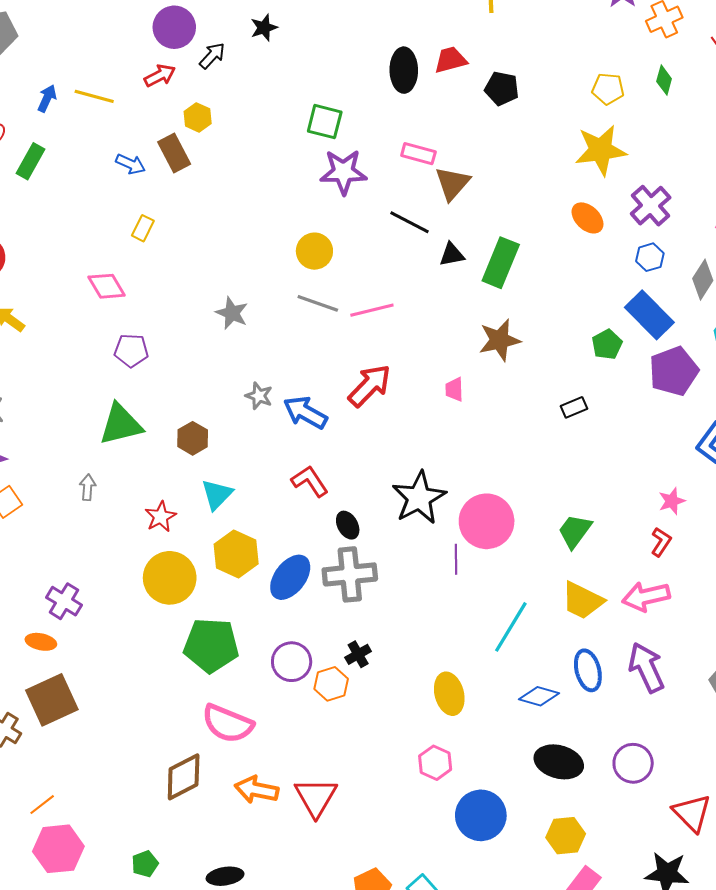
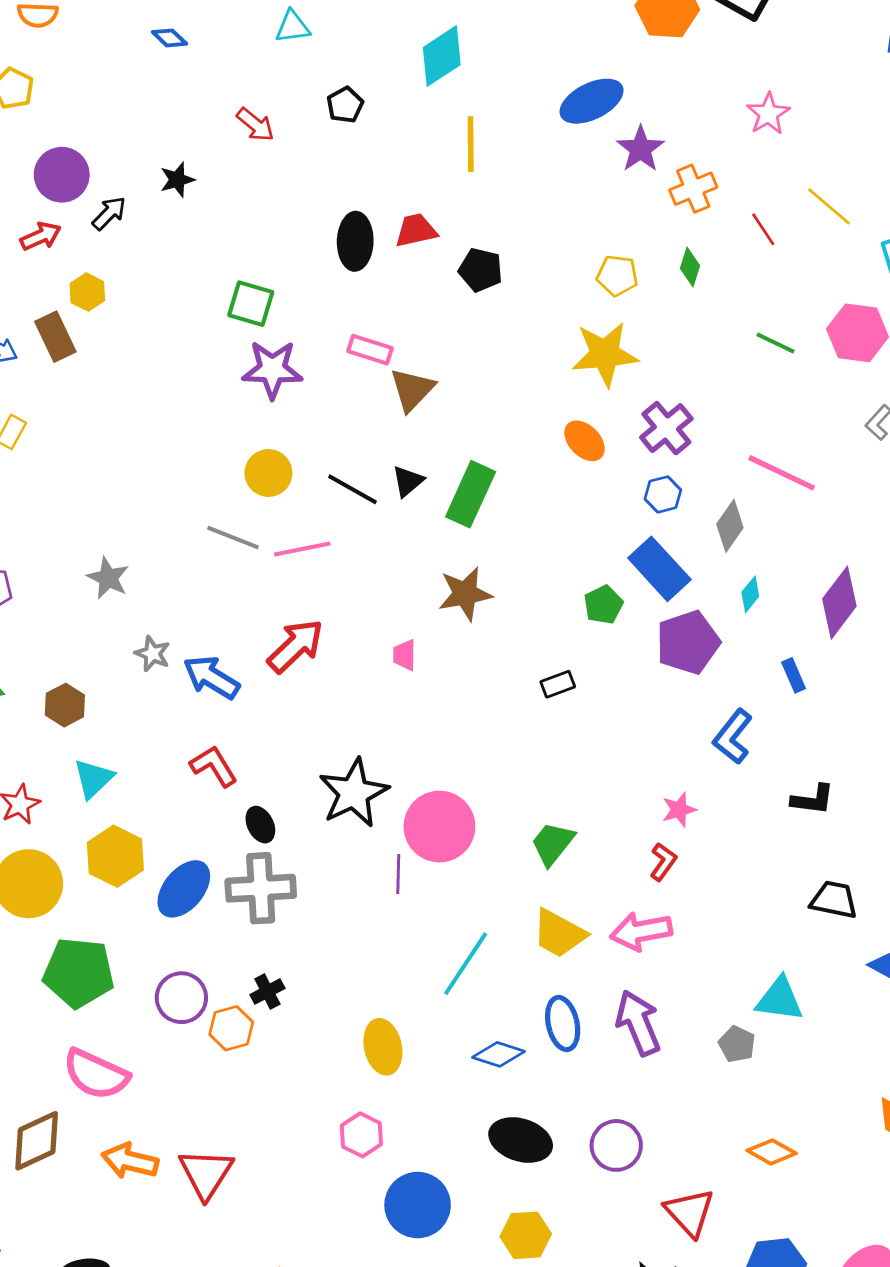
black line: (409, 222) -> (352, 489), moved
yellow circle: (314, 251) -> (268, 473), moved
black triangle: (452, 255) -> (408, 481), turned -32
gray star: (232, 313) -> (108, 578), moved

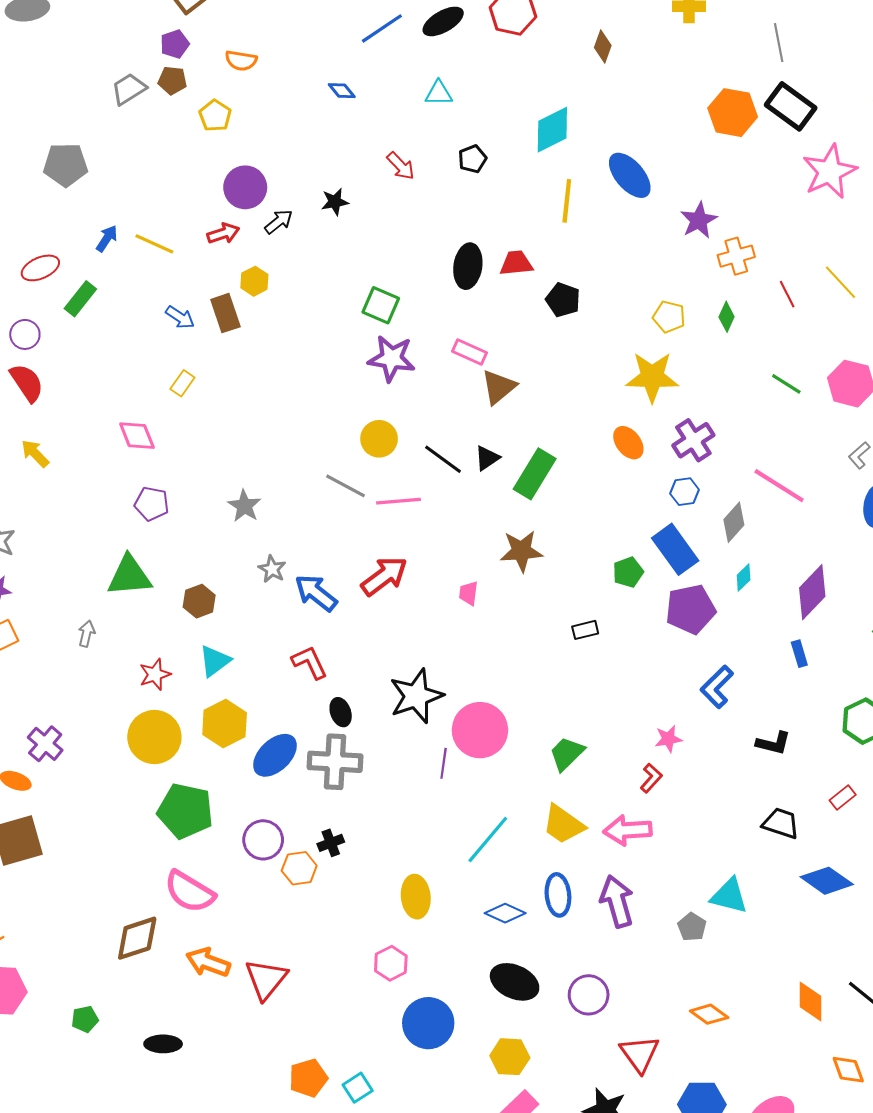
blue ellipse: (592, 101) -> (630, 175), moved, turned 69
pink star: (768, 114) -> (830, 172), moved, size x1.6
blue rectangle: (794, 675) -> (799, 654), moved

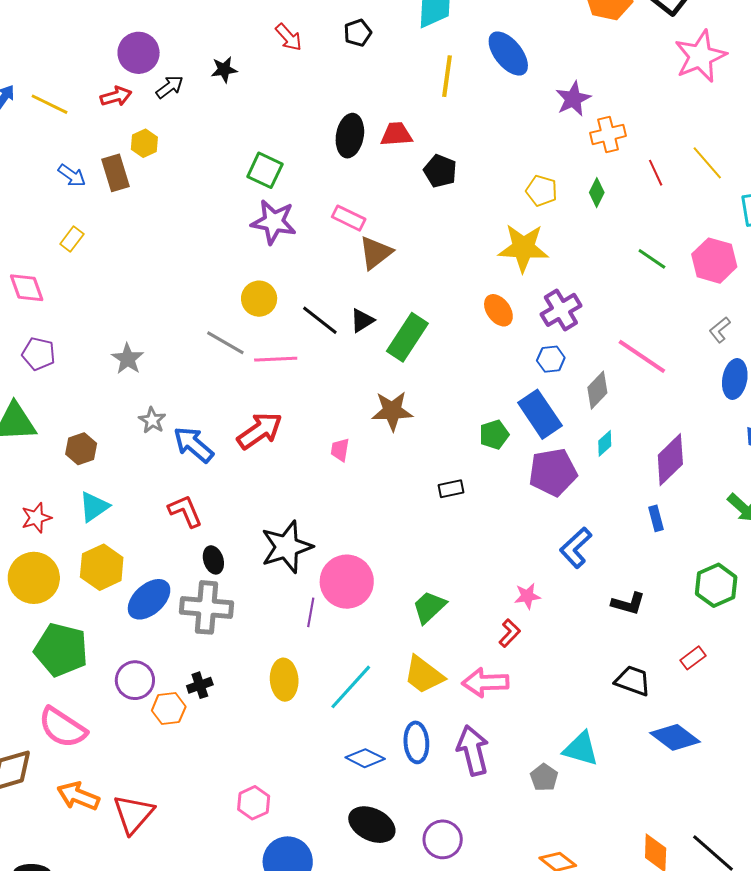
yellow ellipse: (416, 897) -> (284, 680), moved

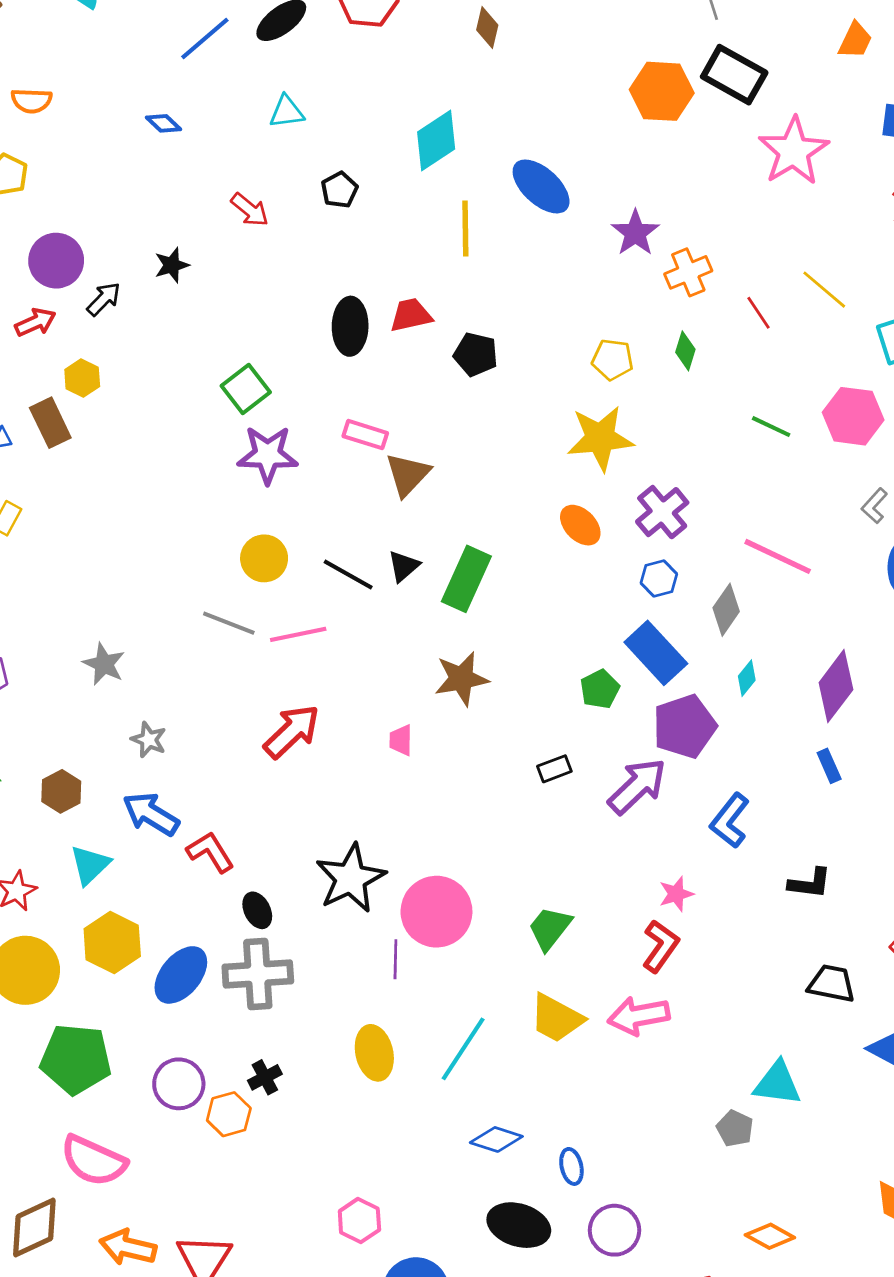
green square: (265, 170) -> (246, 389), turned 36
blue arrow: (193, 445) -> (151, 814), moved
red L-shape: (510, 633) -> (660, 946), size x1.4
blue ellipse: (416, 742) -> (571, 1166), moved, size x0.7
purple arrow: (473, 750) -> (637, 786), moved, turned 69

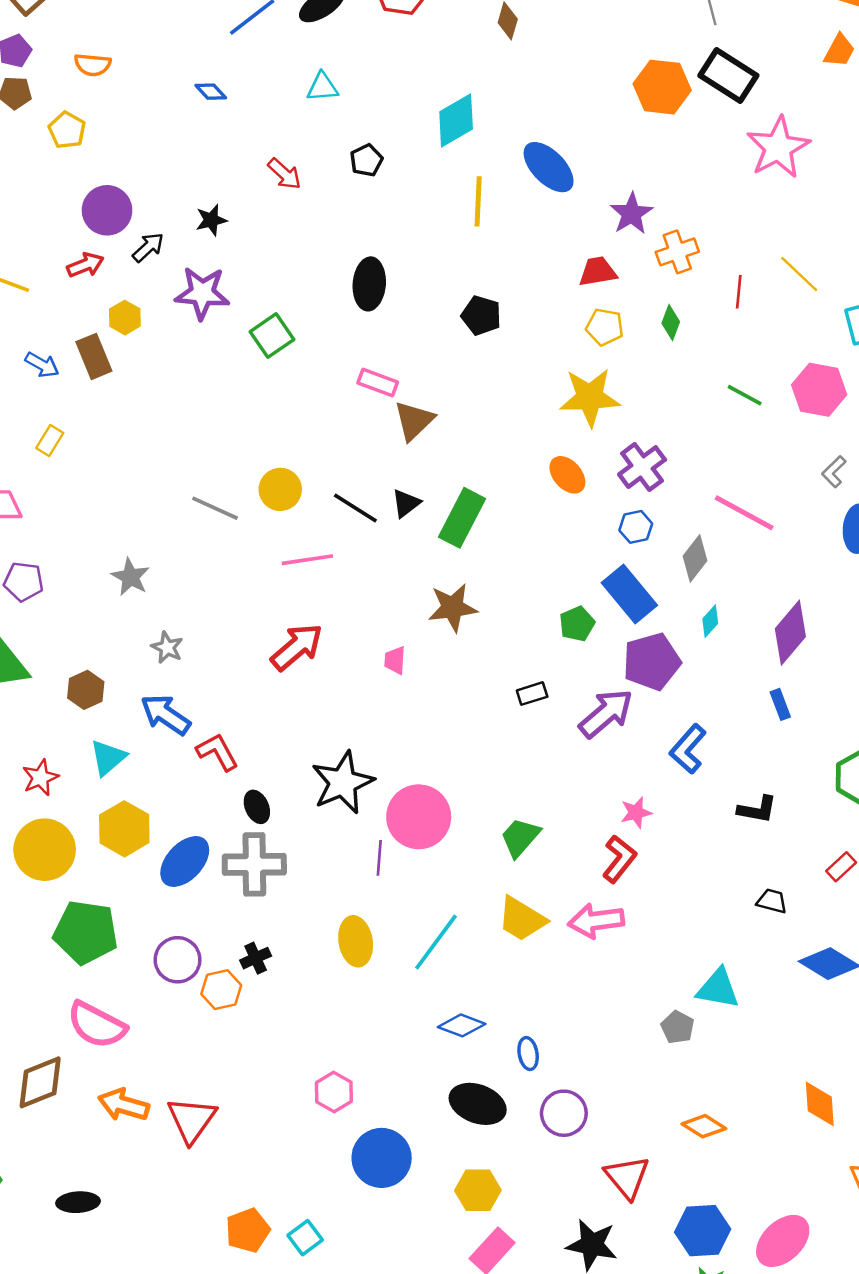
red line: (758, 313) -> (739, 292), turned 36
red trapezoid: (411, 315) -> (598, 272), moved
purple star: (268, 455) -> (202, 293), moved
gray line: (229, 623) -> (215, 508), moved
black trapezoid: (831, 984) -> (772, 901), size x0.7

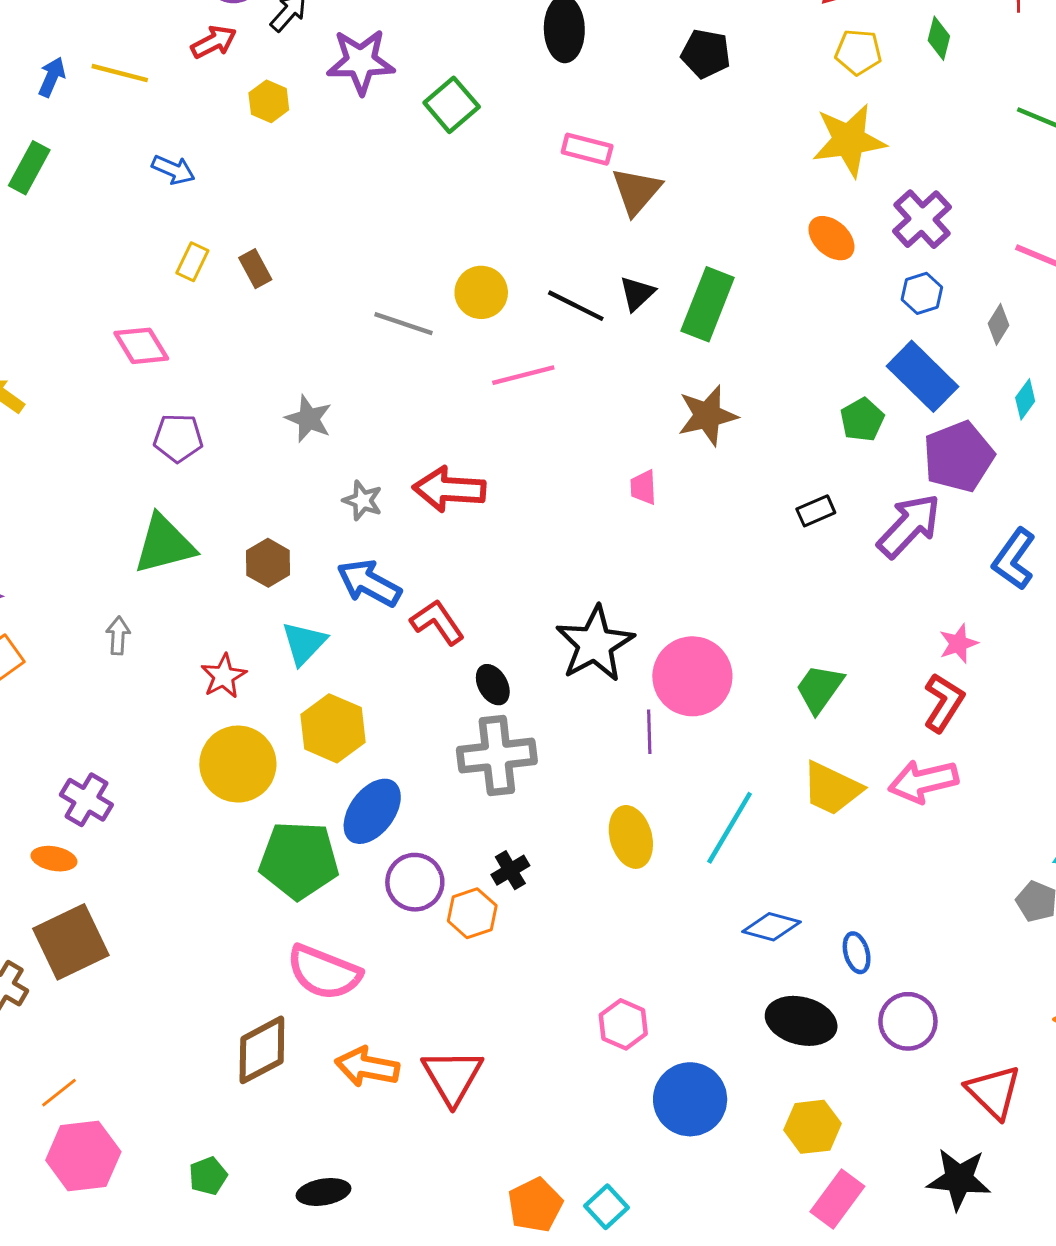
brown rectangle: (94, 356) -> (255, 269), moved, size x0.7
gray diamond: (695, 558) -> (998, 324), size x0.7
red arrow: (297, 647) -> (449, 489), moved, turned -130
blue ellipse: (185, 862) -> (372, 811), moved

